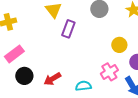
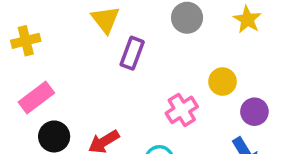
pink cross: (109, 72) -> (182, 110), moved

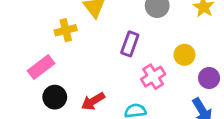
yellow cross: (26, 41) -> (66, 30), moved
purple rectangle: (132, 53) -> (130, 44), moved

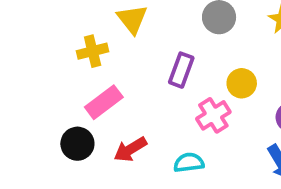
yellow circle: (184, 55) -> (242, 83), moved
pink rectangle: (41, 67) -> (104, 102), moved

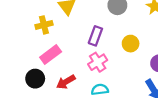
pink cross: (213, 115) -> (98, 62), moved

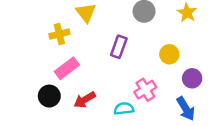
yellow circle: (131, 44) -> (169, 54), moved
pink cross: (98, 62) -> (145, 90), moved

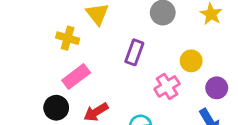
yellow cross: (59, 34) -> (68, 38), turned 30
pink cross: (145, 90) -> (167, 86), moved

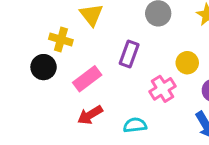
pink rectangle: (76, 76) -> (87, 79), moved
black circle: (56, 108) -> (44, 67), moved

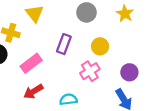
yellow circle: (187, 63) -> (100, 46), moved

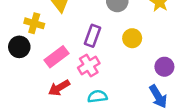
pink cross: (90, 71) -> (89, 65), moved

